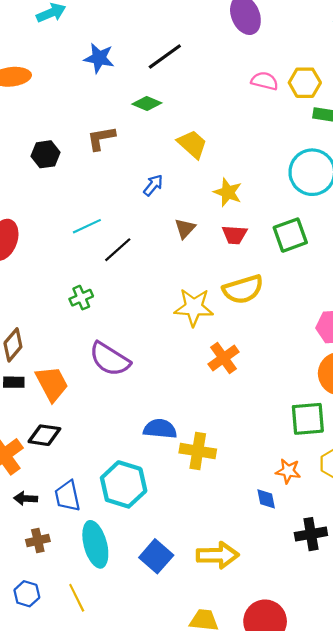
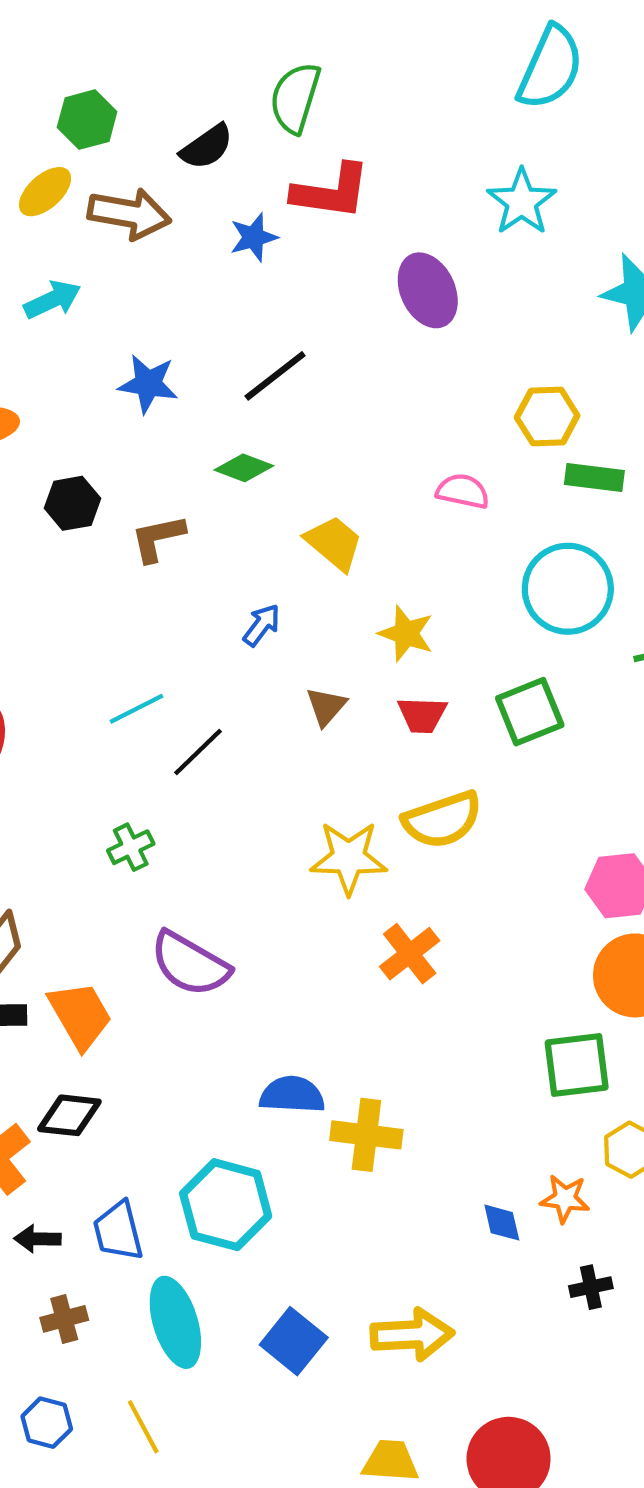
pink semicircle: (265, 81) -> (463, 491), moved
black hexagon: (45, 154) -> (72, 503), moved
orange star: (288, 471) -> (565, 1199), moved
black cross: (311, 534) -> (591, 1287), size x0.7

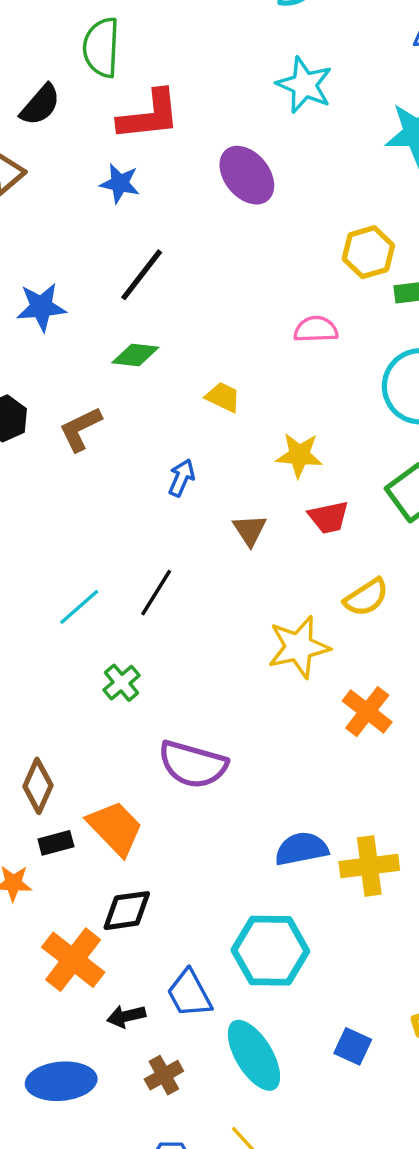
blue star: (254, 237) -> (120, 183), moved, turned -30
yellow trapezoid: (334, 543) -> (223, 397), size x0.7
cyan line: (137, 709) -> (79, 607), moved
yellow semicircle: (442, 820) -> (366, 597), size x0.7
blue square: (294, 1341) -> (353, 1046), size x0.7

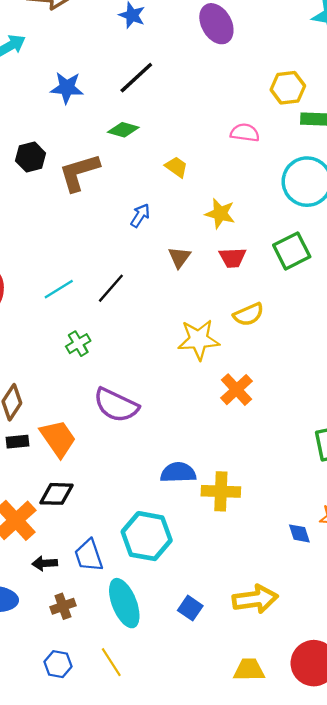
brown L-shape: (80, 429) -> (79, 172), size x1.4

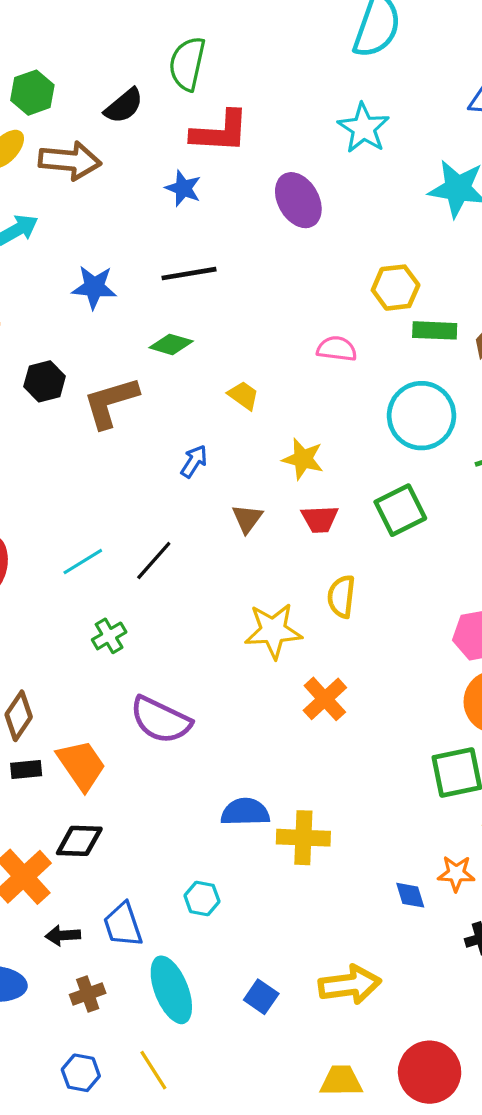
black line: (136, 78) -> (189, 274), turned 33
yellow semicircle: (248, 314) -> (341, 597), turned 120
cyan hexagon: (147, 536) -> (202, 899), size x0.5

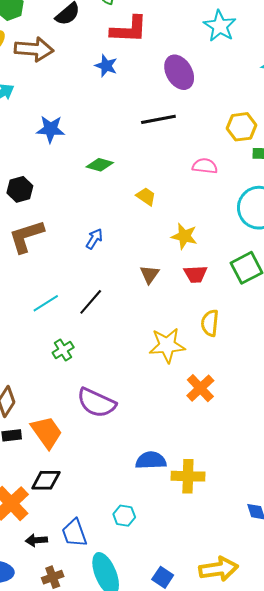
black line: (189, 274) -> (158, 119), moved
brown L-shape: (111, 402) -> (26, 236), moved
blue arrow: (194, 461) -> (94, 239), moved

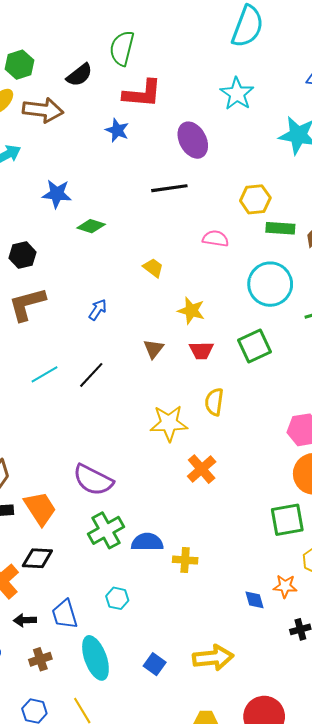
green diamond: (100, 165) -> (91, 226), moved
green cross: (63, 350) -> (106, 530), moved, size x1.6
yellow cross: (188, 476) -> (185, 560), size x0.7

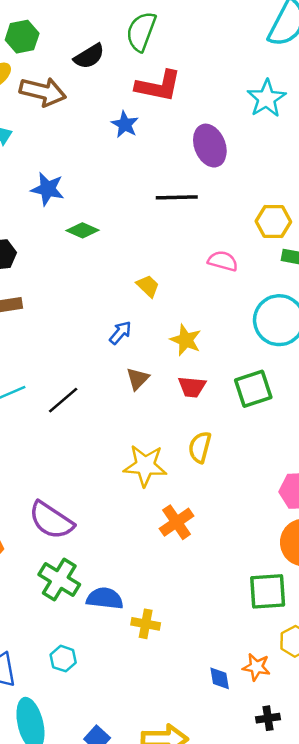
blue arrow: (98, 310) -> (120, 333), moved
green cross: (106, 530) -> (59, 580), turned -36

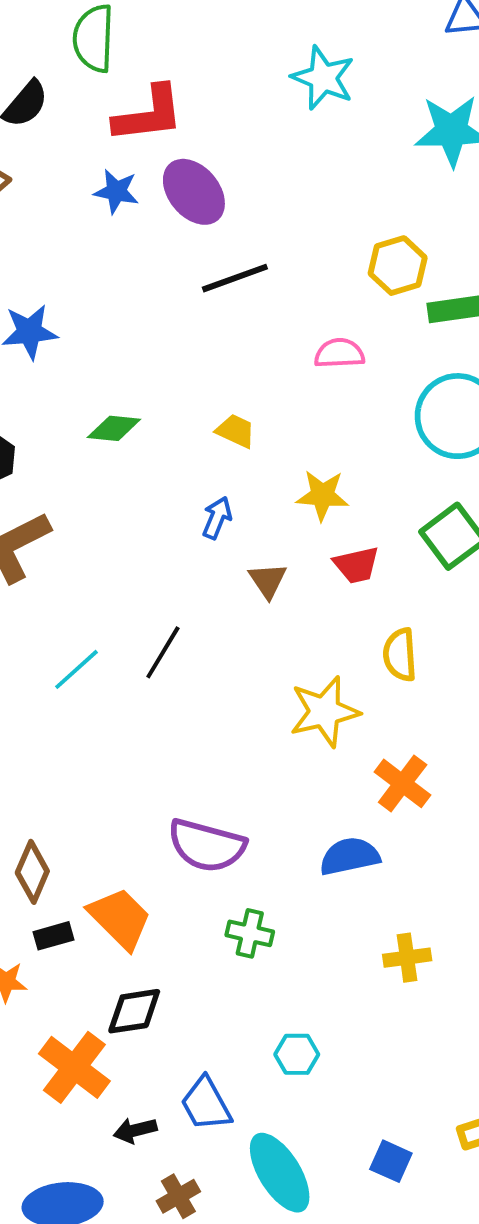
purple ellipse: (210, 146) -> (194, 192), moved
green diamond: (82, 230) -> (114, 428), moved
green cross: (59, 580) -> (250, 933), size x0.7
blue semicircle: (105, 598) -> (350, 856), moved

